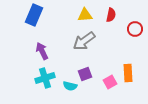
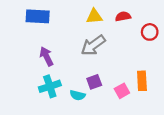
blue rectangle: (34, 15) -> (38, 16), turned 70
red semicircle: (111, 15) -> (123, 16), turned -112

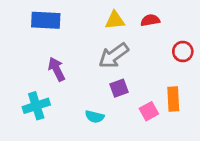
red circle: (150, 32) -> (183, 52), moved
purple square: (94, 82) -> (119, 88), moved
cyan cross: (50, 86) -> (36, 106), moved

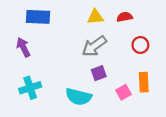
red circle: (183, 52) -> (140, 45), moved
purple arrow: (57, 69) -> (23, 47), moved
cyan semicircle: (95, 117) -> (78, 97), size x1.6

